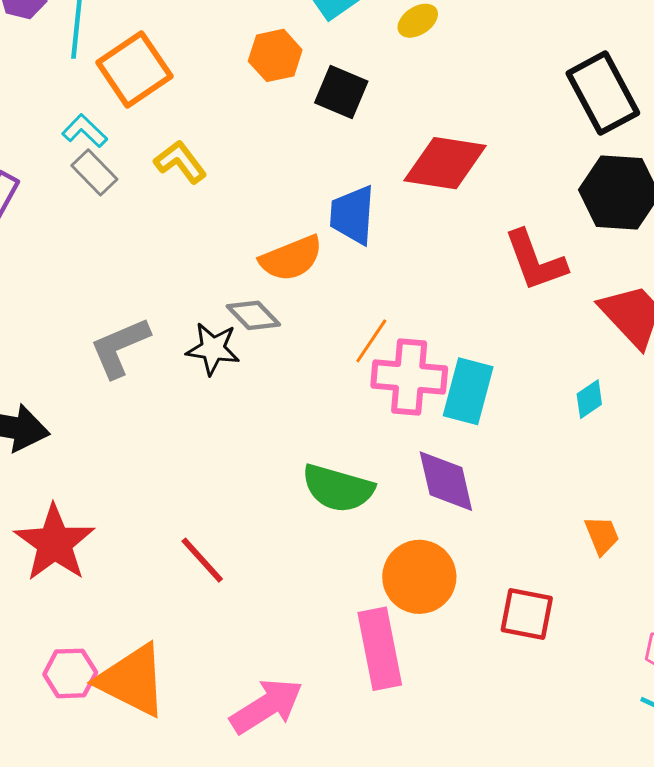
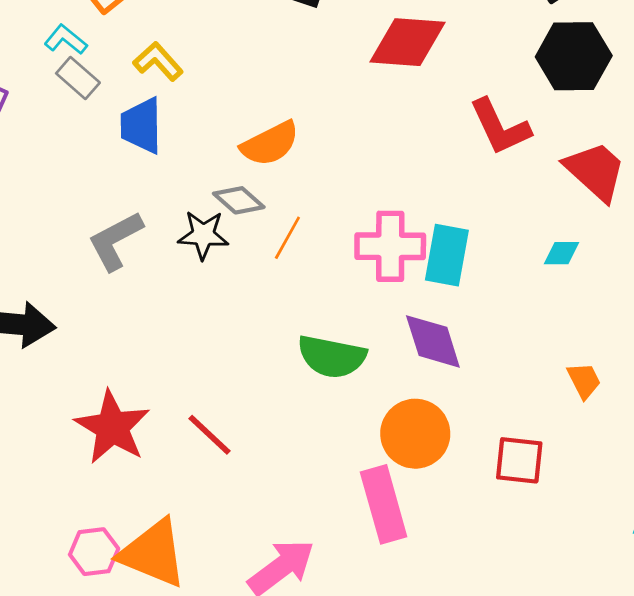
blue trapezoid: (353, 215) -> (141, 126), moved
orange line: (371, 341) -> (287, 238), moved
cyan diamond: (589, 399) -> (562, 253), turned 39
red star: (55, 543) -> (112, 427), moved

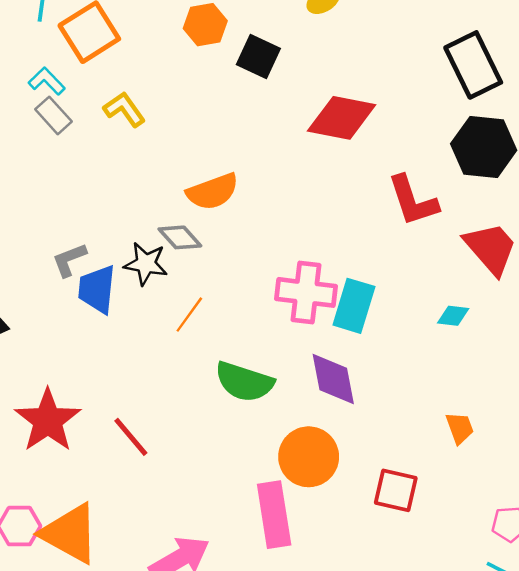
blue trapezoid: (141, 126) -> (97, 289), moved
orange line: (287, 238) -> (189, 315), moved
gray L-shape: (115, 241) -> (69, 260), size x0.7

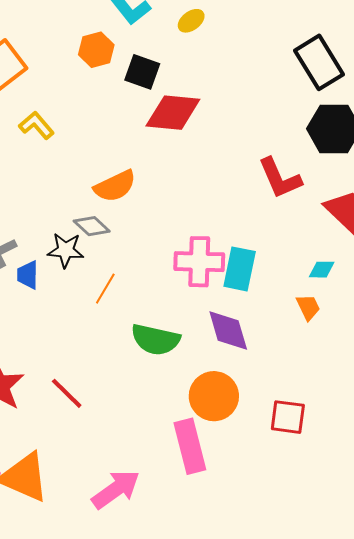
red diamond: (342, 118) -> (173, 113), moved
blue trapezoid: (97, 289) -> (28, 275), size x0.7
orange trapezoid: (460, 428) -> (308, 307), moved

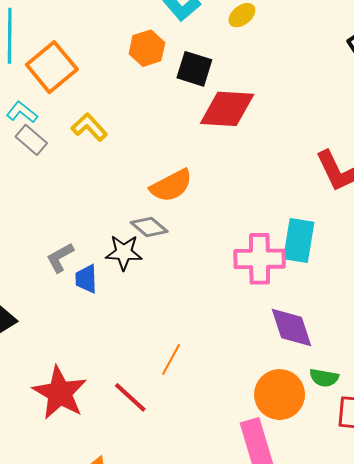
cyan rectangle: (240, 269) -> (299, 240), moved
orange line: (105, 289) -> (171, 360), moved
green semicircle: (155, 340) -> (324, 378), moved, size x0.6

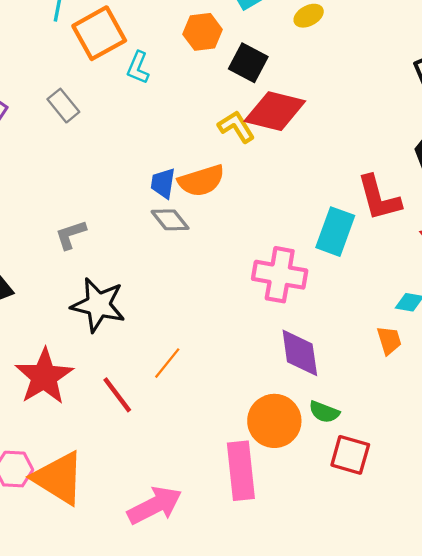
cyan L-shape: (22, 112) -> (138, 68), moved, turned -116
yellow L-shape: (89, 127) -> (236, 127), moved
cyan rectangle: (299, 240) -> (335, 232), moved
black star: (124, 252) -> (98, 305), moved, size x1.4
blue trapezoid: (86, 279) -> (163, 183), moved

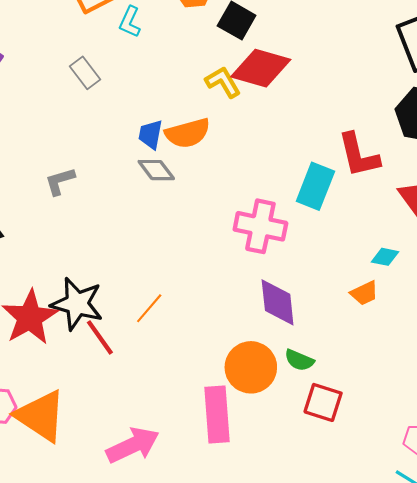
gray rectangle: (63, 106) -> (85, 73), moved
black star: (98, 305) -> (77, 304), moved
orange trapezoid: (389, 340) -> (364, 293), turned 80

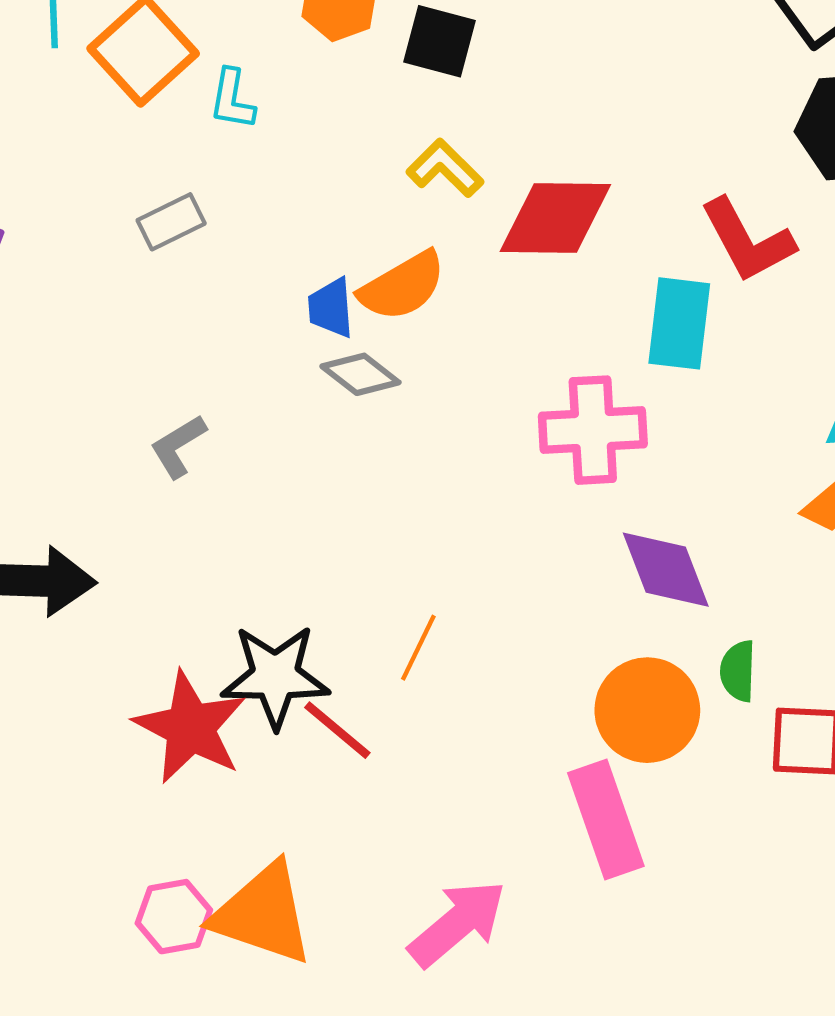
red diamond: (261, 68) -> (555, 218), moved
gray rectangle: (85, 73) -> (171, 222), turned -64
green semicircle: (299, 360) -> (738, 671), turned 84

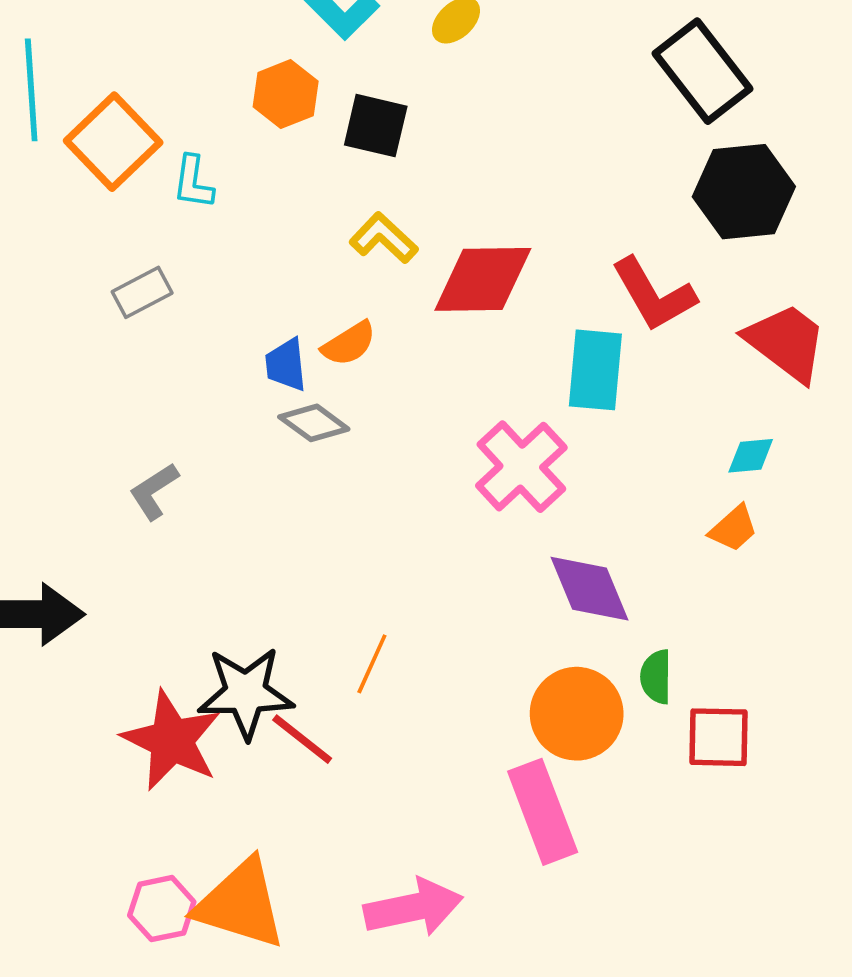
orange semicircle: (402, 286) -> (349, 344), size x0.7
pink cross: (593, 430) -> (521, 467), turned -38
pink arrow: (457, 923) -> (413, 908), turned 30

